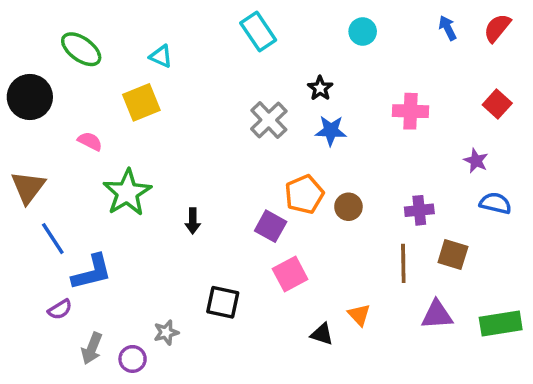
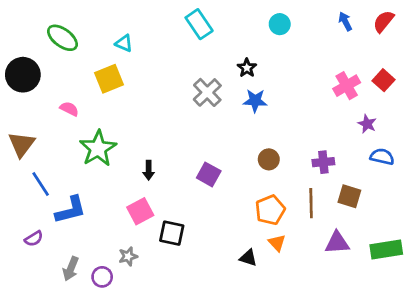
pink cross: (410, 111) -> (347, 86), moved, turned -32
orange pentagon: (304, 194) -> (270, 210), moved
pink square: (290, 274) -> (140, 211), moved
purple semicircle: (60, 309) -> (34, 239), moved

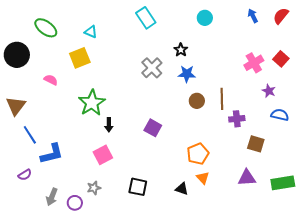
green star: (98, 148) -> (92, 103), moved
brown circle: (269, 159) -> (197, 101), moved
brown line: (311, 203) -> (222, 99), moved
black square: (172, 233) -> (138, 187), moved

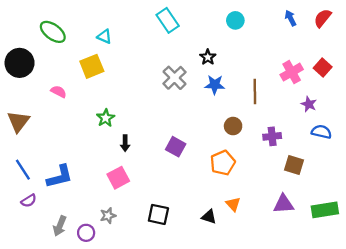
brown line: (222, 99) -> (255, 92), moved
brown circle: (197, 101) -> (233, 126), moved
green star: (92, 103) -> (106, 118), size x0.6
blue line: (30, 135) -> (23, 170), moved
orange pentagon: (198, 154) -> (223, 163), moved

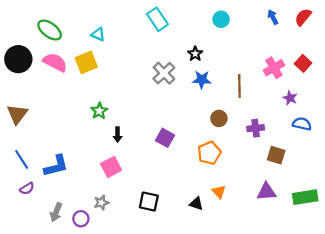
pink semicircle: (59, 92) -> (55, 62), moved, size x1.6

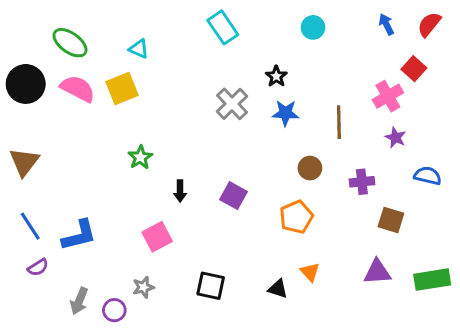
red square: (303, 63) -> (414, 69), moved
purple star: (290, 98) -> (396, 137), moved
black arrow: (118, 135) -> (180, 191), moved

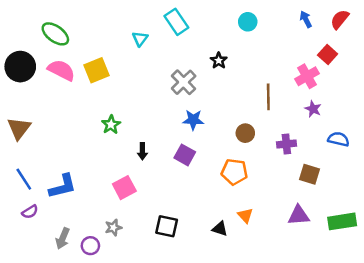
cyan triangle: (139, 49) -> (140, 39), moved, turned 42
blue star: (285, 113) -> (193, 120), moved
orange pentagon: (296, 217) -> (234, 172), turned 30

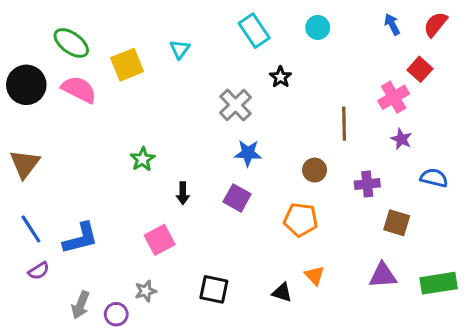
cyan rectangle: (176, 22) -> (254, 31), moved
yellow square: (96, 70) -> (127, 65), moved

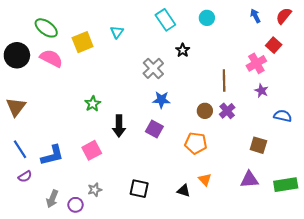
purple cross: (367, 184) -> (227, 111), moved, turned -35
black arrow: (183, 193) -> (119, 126), size x1.5
pink square: (160, 240) -> (92, 150), moved

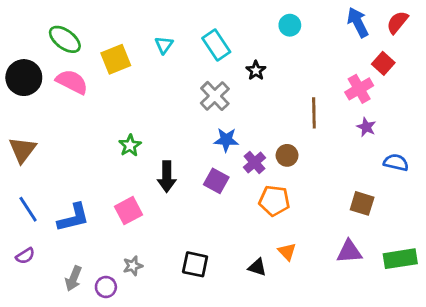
blue arrow: (255, 16) -> (358, 22), size x1.5
cyan rectangle: (165, 20) -> (216, 45), moved
purple cross: (227, 111) -> (254, 162), moved
purple semicircle: (25, 177) -> (25, 256), moved

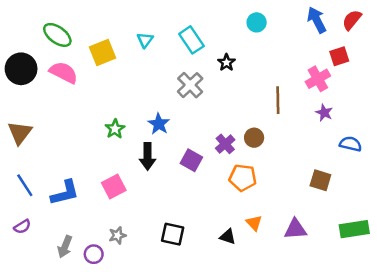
red square: (383, 63) -> (339, 56), turned 30
blue star: (226, 140) -> (159, 124), moved, turned 30
purple triangle: (349, 252) -> (295, 229), moved

